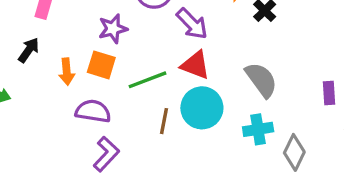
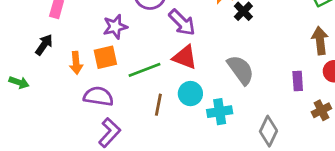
orange square: (101, 65) -> (105, 57), turned -30
cyan circle: (202, 108) -> (190, 94), size x0.7
cyan cross: (258, 129) -> (220, 112), moved

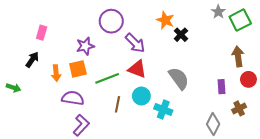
cyan cross: (220, 112) -> (163, 110), turned 30
gray diamond: (268, 131) -> (213, 124), moved

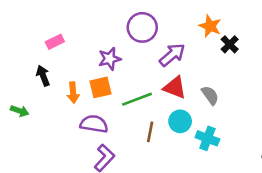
pink rectangle: (42, 33) -> (55, 42), turned 48
purple arrow: (135, 43) -> (172, 55), turned -85
black arrow: (32, 60) -> (43, 76), turned -56
gray semicircle: (179, 78) -> (210, 95), moved, size x0.7

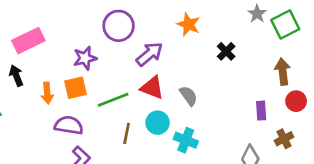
pink rectangle: (55, 42) -> (28, 41), size x1.6
black cross: (230, 44) -> (226, 51), moved

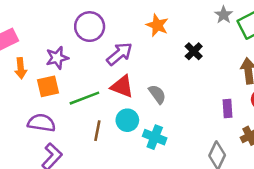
orange arrow: (47, 93) -> (21, 68), moved

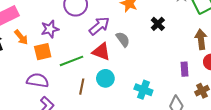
orange arrow: (21, 68) -> (21, 37), turned -35
gray semicircle: (157, 94) -> (123, 39), moved
cyan cross: (155, 137) -> (143, 90), moved

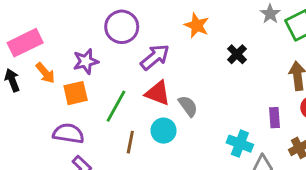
gray semicircle: (123, 39) -> (188, 106), moved
green line: (71, 61) -> (116, 106), turned -40
cyan cross: (143, 90) -> (240, 144), moved

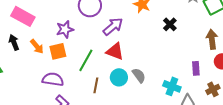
pink rectangle: (25, 43) -> (23, 16), turned 55
orange arrow: (45, 73) -> (37, 46), moved
gray semicircle: (188, 106) -> (139, 75), moved

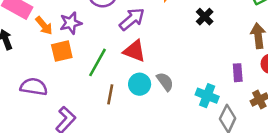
orange arrow: (37, 46) -> (44, 26), moved
purple semicircle: (53, 79) -> (34, 87), moved

